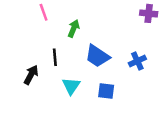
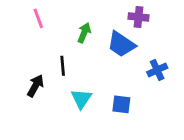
pink line: (44, 12) -> (38, 18), moved
purple cross: (149, 13) -> (139, 17), moved
blue trapezoid: (97, 56) -> (121, 44), moved

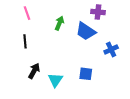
black line: (63, 66) -> (25, 41), moved
black arrow: (35, 86) -> (34, 71), moved
cyan triangle: (81, 99) -> (55, 80), moved

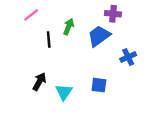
pink line: (27, 13) -> (31, 15), turned 72
blue trapezoid: (86, 31) -> (99, 36), turned 110
black line: (25, 41) -> (49, 39), moved

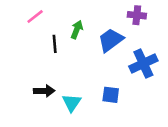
purple cross: (113, 14) -> (137, 15), moved
blue cross: (128, 57) -> (143, 64), size x1.5
black arrow: (39, 82) -> (44, 91), turned 60

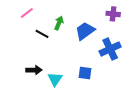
purple cross: (137, 15) -> (113, 14), moved
black line: (55, 44) -> (42, 34), turned -56

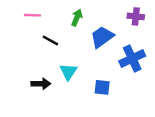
pink line: (27, 13) -> (32, 15), turned 40
green arrow: (59, 23) -> (77, 18), moved
cyan triangle: (55, 79) -> (68, 72), moved

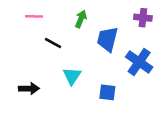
blue trapezoid: (102, 37) -> (107, 39), turned -40
blue cross: (132, 58) -> (139, 62), turned -30
black arrow: (41, 84) -> (29, 89), moved

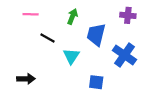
cyan triangle: (72, 76) -> (71, 56), moved

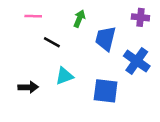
cyan triangle: (71, 56) -> (64, 76), moved, turned 36
blue square: (96, 82) -> (106, 91), size x1.5

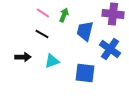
pink line: (33, 16) -> (43, 13), moved, turned 32
purple cross: (140, 17) -> (113, 14), size x1.5
black arrow: (28, 87) -> (23, 57), moved

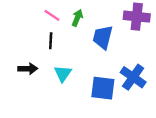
black line: (42, 34) -> (51, 41), turned 64
blue cross: (110, 49) -> (133, 77), moved
cyan triangle: (52, 61) -> (63, 74), turned -35

